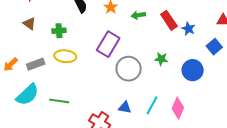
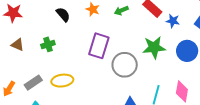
blue star: (188, 29) -> (173, 21), moved
yellow ellipse: (65, 56) -> (62, 81), moved
green star: (161, 59) -> (154, 47), size x1.6

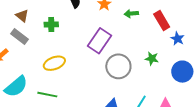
green star: (154, 47) -> (152, 59), size x0.6
yellow ellipse: (62, 81) -> (54, 63), turned -30
gray rectangle: (33, 83) -> (19, 37), moved, turned 54

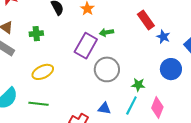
green arrow: (131, 14) -> (106, 32), moved
green star: (152, 59) -> (138, 85), moved

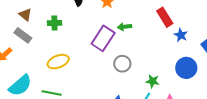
gray circle: (107, 69) -> (122, 64), size x0.7

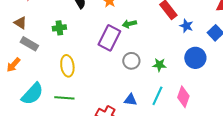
brown triangle: (25, 15) -> (20, 23), moved
yellow ellipse: (58, 62) -> (67, 66), turned -70
green star: (153, 81) -> (159, 65), moved

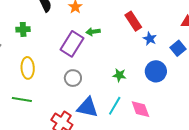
gray circle: (131, 61) -> (73, 78), moved
pink diamond: (183, 97) -> (140, 109), turned -45
blue triangle: (130, 100) -> (87, 107), size x1.6

